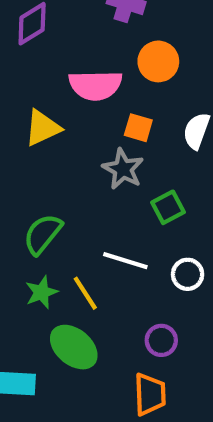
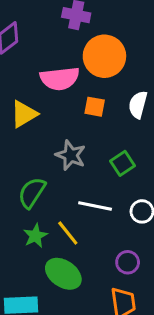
orange circle: (158, 61) -> (104, 56), size x1.4
gray star: (123, 169) -> (71, 155), moved

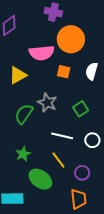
green semicircle: (32, 193) -> (24, 114), moved
yellow line: (68, 233) -> (58, 160), moved

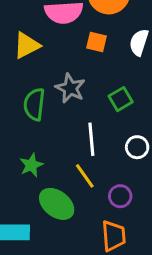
green semicircle: (24, 114) -> (34, 104), turned -30
white line: (62, 136) -> (91, 139), turned 70

